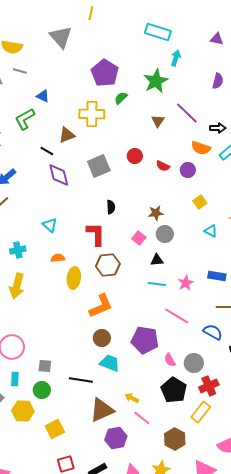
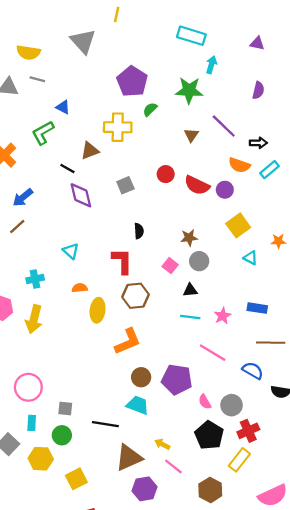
green star: (156, 81) -> (189, 90), turned 30
gray square: (99, 166) -> (125, 185), size x0.7
red semicircle: (163, 166) -> (197, 185), size x1.6
yellow square: (200, 202) -> (238, 225), size x1.5
brown circle: (102, 338) -> (141, 377), moved

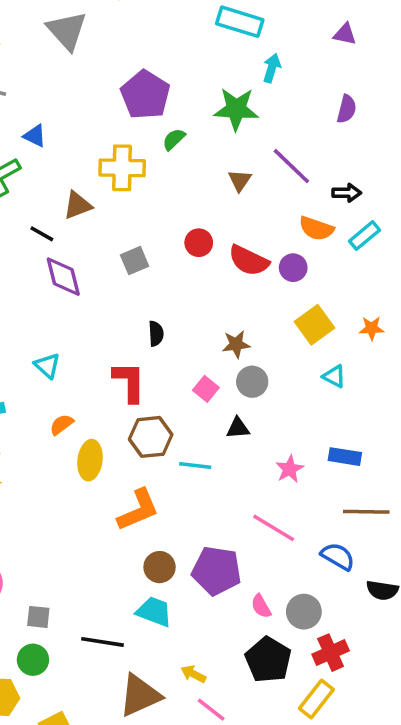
orange star: (278, 241) -> (372, 328), moved
orange semicircle: (80, 288) -> (61, 424), turned -32
cyan line: (190, 317) -> (195, 465), moved

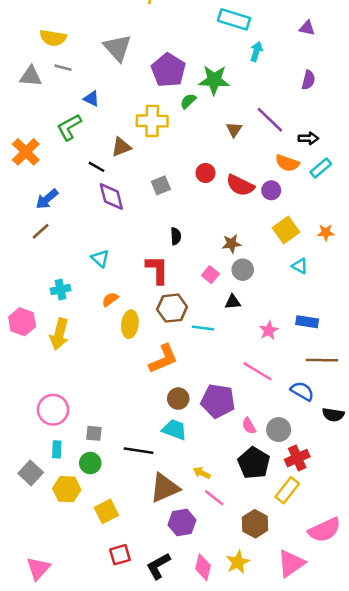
gray triangle: (67, 31) -> (117, 48), moved
green star: (236, 109) -> (214, 80), moved

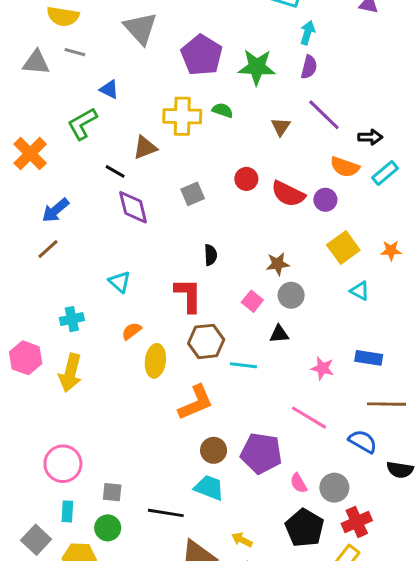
purple semicircle: (308, 80) -> (309, 67), moved
green semicircle: (188, 101) -> (223, 110), moved, turned 63
pink star: (269, 330) -> (322, 368), turned -30

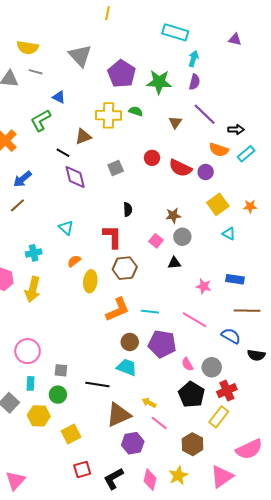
cyan line: (243, 365) -> (150, 312), moved

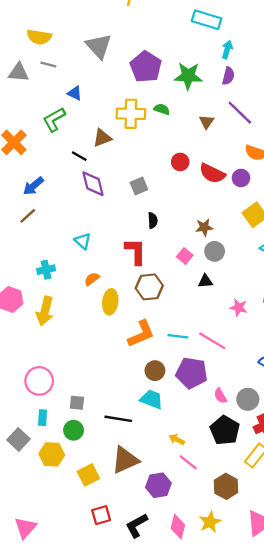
gray square: (116, 168) -> (139, 186), moved
pink line: (194, 320) -> (212, 341), moved
brown triangle: (119, 415) -> (125, 460), moved

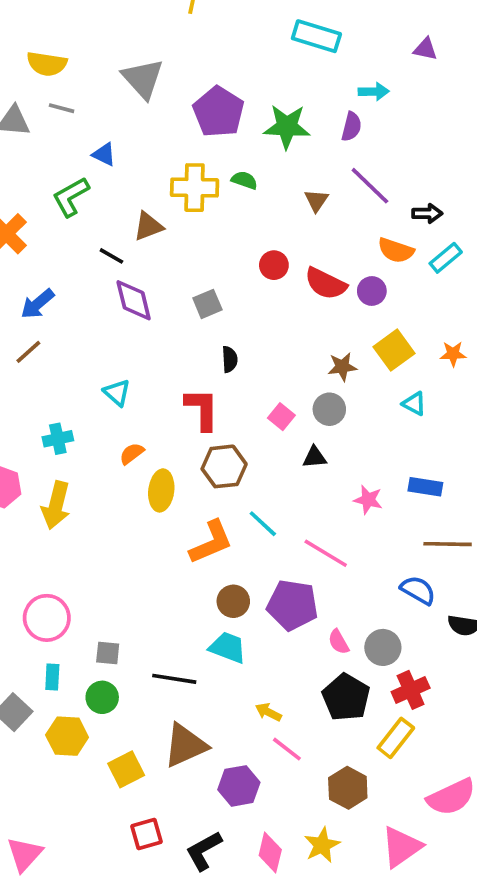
cyan arrow: (227, 50) -> (374, 92), moved, turned 72
brown star: (204, 227) -> (342, 367), moved
cyan line: (178, 336) -> (263, 524), moved, turned 36

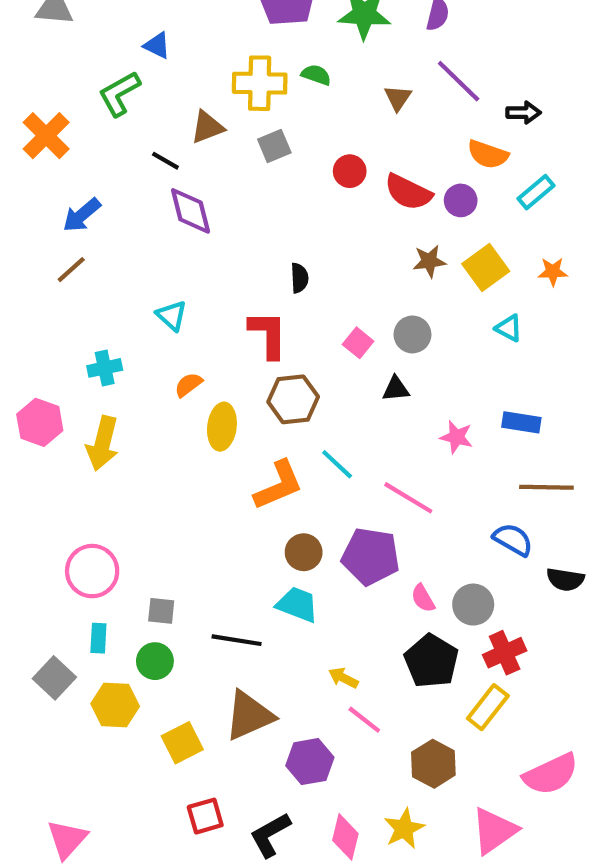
cyan rectangle: (446, 258) -> (536, 192), moved
gray square: (207, 304) -> (274, 146), moved
brown star: (342, 367) -> (429, 261), moved

